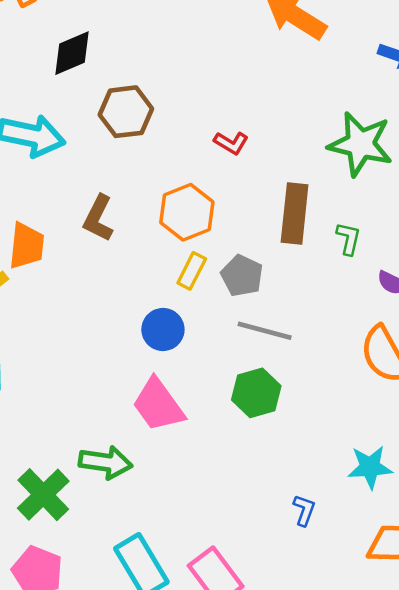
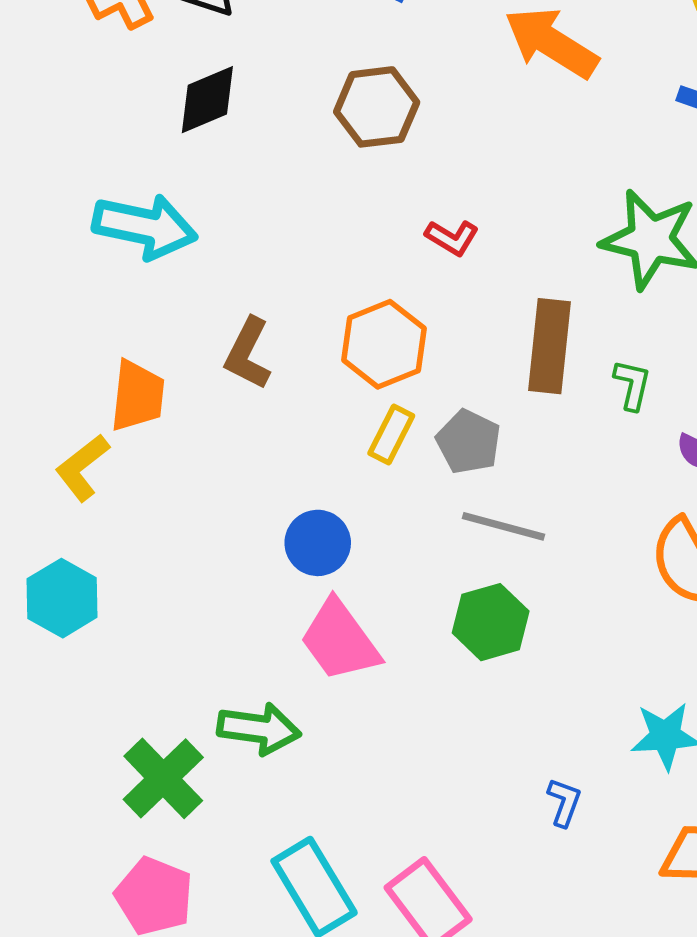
brown hexagon: (126, 112) -> (377, 107), moved
blue circle: (163, 330) -> (318, 543), moved

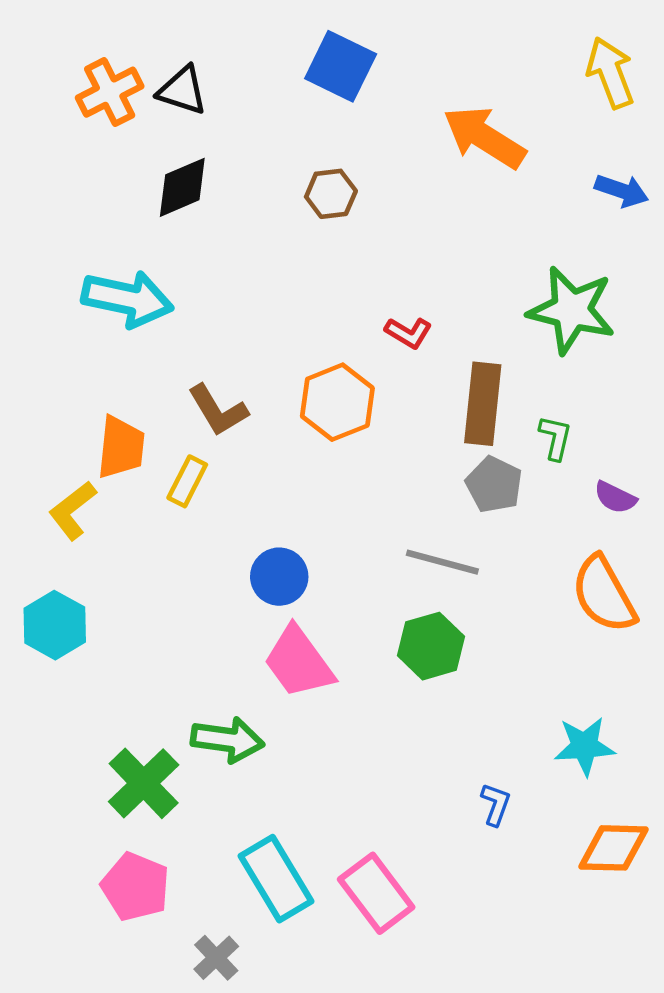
brown hexagon: (377, 107) -> (331, 194), size x0.7
red L-shape: (452, 238) -> (408, 333), moved
brown L-shape: (248, 353) -> (218, 410), turned -58
yellow rectangle: (391, 434) -> (187, 481), moved
gray pentagon: (469, 442) -> (494, 485), moved

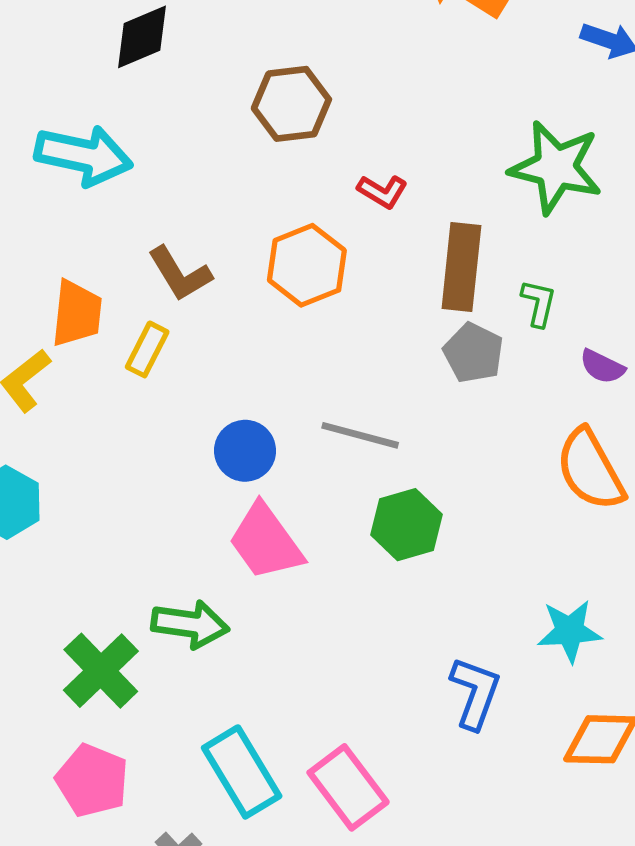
brown hexagon: (331, 194) -> (291, 104), moved, size x1.4
gray line: (442, 562) -> (360, 435), moved
blue L-shape: (496, 804) -> (475, 693), size x1.6

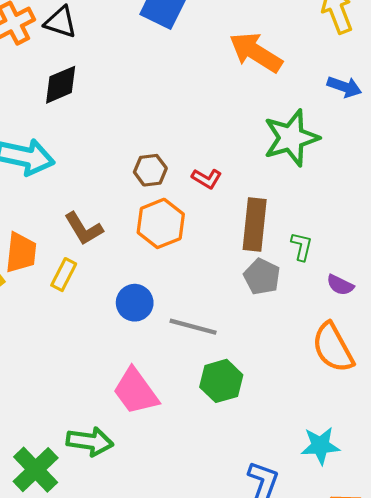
brown hexagon: (291, 104) -> (150, 170), moved, size x0.7
green star: (556, 167) -> (291, 138), moved, turned -30
blue circle: (245, 451) -> (135, 303), moved

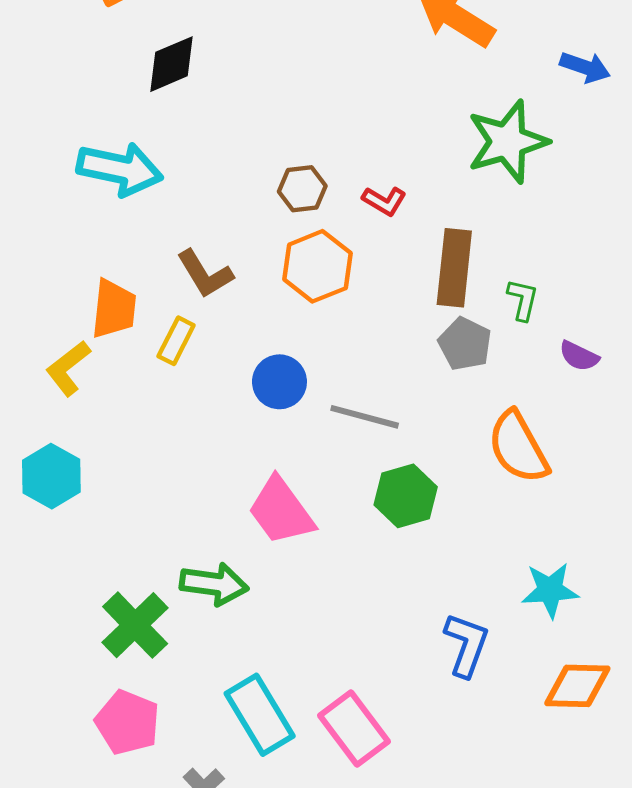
orange semicircle: (333, 348) -> (518, 447), moved

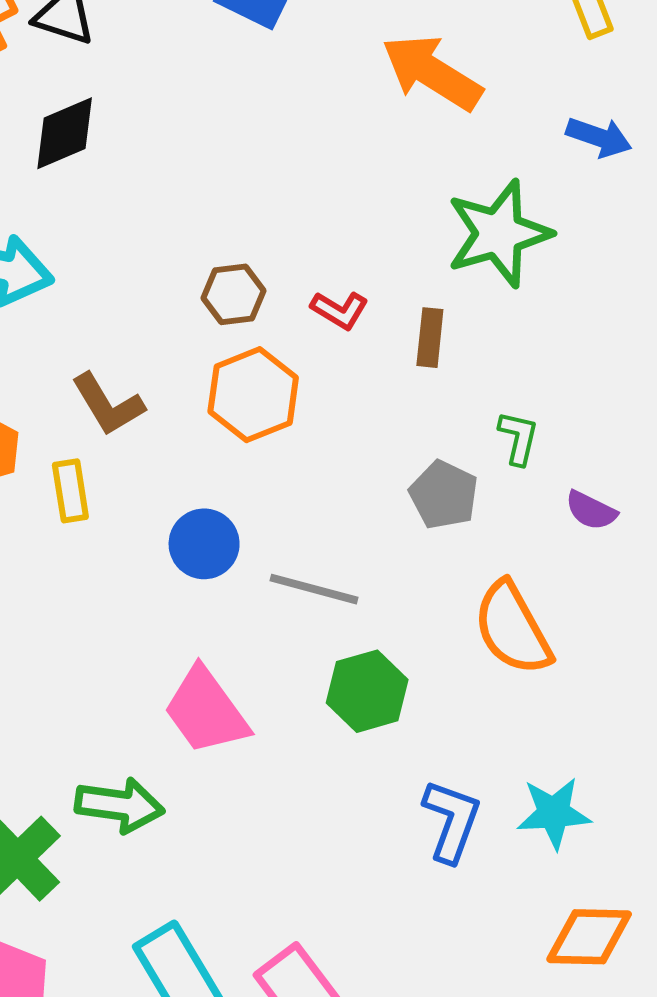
brown rectangle: (454, 268) -> (430, 338), moved, size x0.6
yellow rectangle: (176, 341) -> (70, 491), turned -36
blue L-shape: (466, 645) -> (452, 821), moved

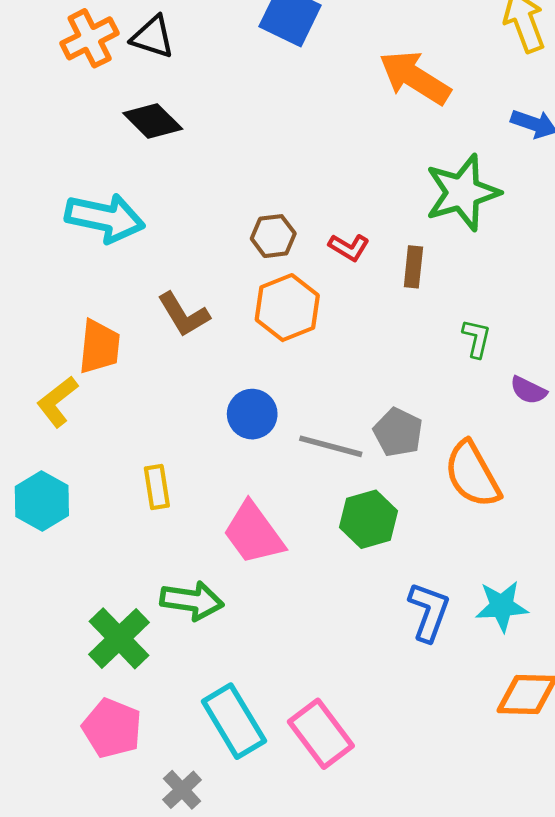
black diamond: (65, 133) -> (153, 121), turned 68
yellow rectangle: (70, 491) -> (157, 487), moved
gray pentagon: (444, 495) -> (398, 432), moved

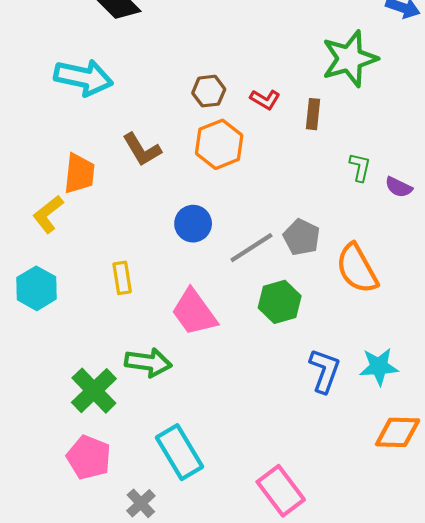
purple semicircle: (528, 390) -> (399, 187), moved
gray line: (331, 446) -> (251, 248), turned -48
pink rectangle: (321, 734) -> (281, 491), moved

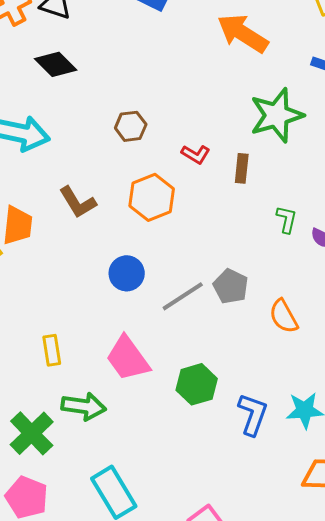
brown hexagon: (209, 91) -> (131, 126), moved
orange semicircle: (357, 268) -> (284, 316), size x0.7
yellow rectangle: (122, 278) -> (52, 350), moved
green hexagon: (280, 302) -> (197, 384), moved

